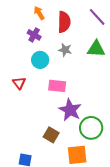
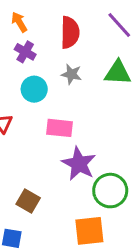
orange arrow: (39, 13) -> (19, 22), moved
brown square: (51, 135) -> (28, 201), moved

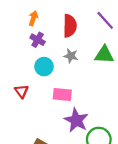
orange arrow: (19, 22) -> (33, 18), turned 48

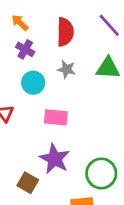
orange arrow: (33, 18) -> (20, 23), turned -64
purple star: (76, 120) -> (55, 159), moved

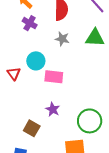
cyan circle: (33, 83) -> (36, 61), moved
purple star: (55, 159) -> (53, 109), size x0.6

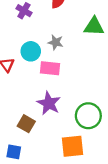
gray star: (62, 39) -> (56, 42), moved
purple star: (53, 109) -> (49, 103), size x1.5

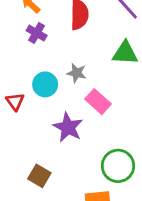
pink rectangle: (50, 68) -> (98, 102), moved, turned 36
purple star: (49, 103) -> (68, 127), moved

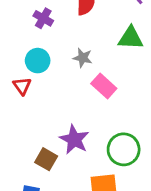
cyan circle: (45, 84) -> (38, 61), moved
purple star: (68, 127) -> (74, 140), moved

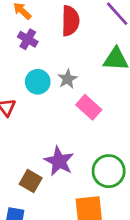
gray star: (83, 58) -> (67, 79), turned 30
cyan circle: (38, 61) -> (38, 82), moved

